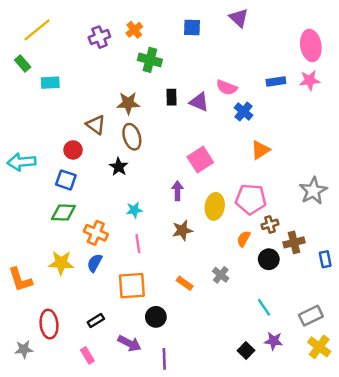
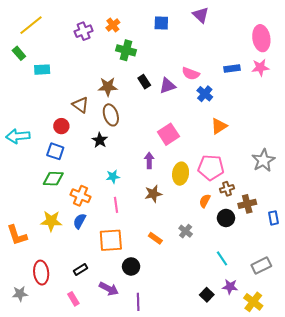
black rectangle: (171, 97) -> (144, 82), turned -32
purple triangle: (199, 102) -> (167, 86), turned -42
yellow cross: (319, 347) -> (253, 302), moved

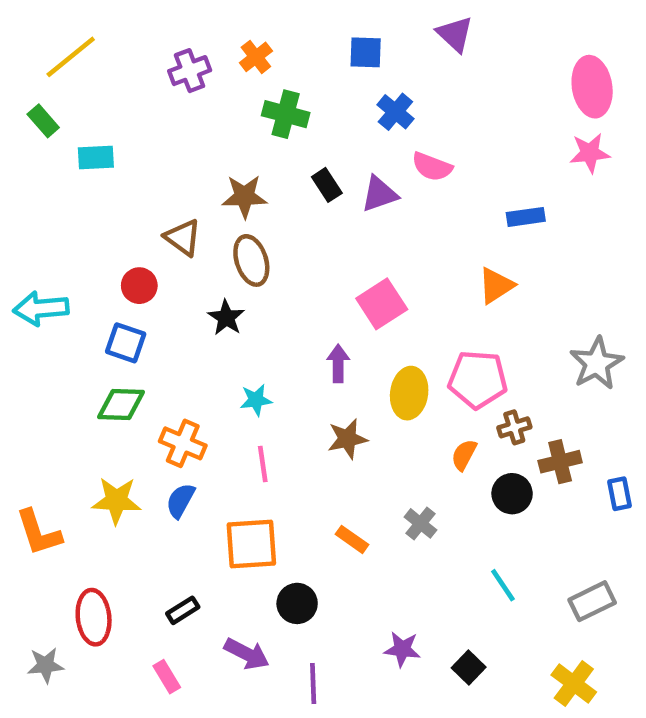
blue rectangle: (232, 69) -> (526, 217), moved
blue cross: (205, 94) -> (395, 112), moved
purple star: (230, 287) -> (402, 649), moved

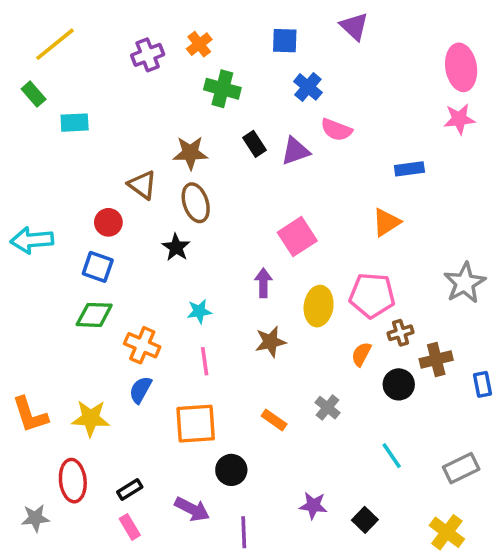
yellow star: (116, 501) -> (91, 418), moved
black rectangle: (183, 610) -> (130, 490), moved

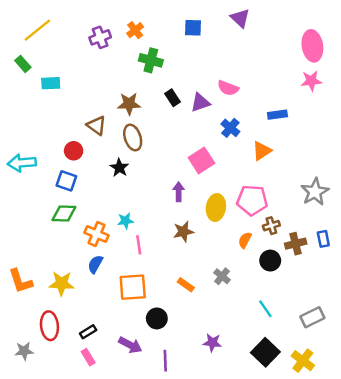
blue cross: (308, 87) -> (230, 128), moved
cyan star: (199, 311) -> (125, 221), moved
blue rectangle: (482, 384) -> (323, 239), moved
black square: (365, 520) -> (265, 352), moved, size x1.6

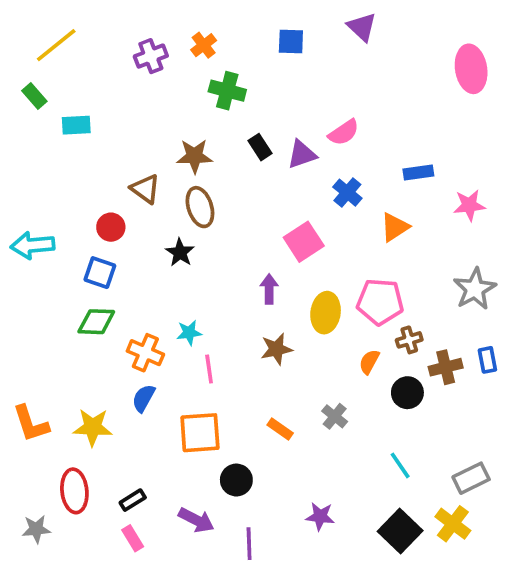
pink star: (311, 81) -> (469, 205), moved
pink semicircle: (228, 88) -> (344, 132), turned -55
yellow cross: (303, 361) -> (453, 524), moved

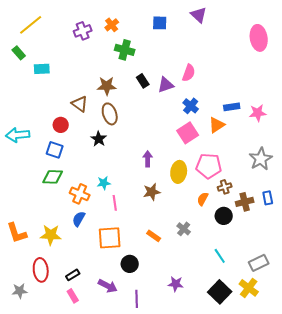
pink semicircle: (344, 132) -> (189, 73), turned -36
blue rectangle: (418, 173) -> (232, 107), moved
pink square: (304, 242) -> (188, 133), moved

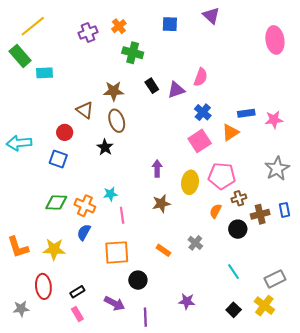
green rectangle: (19, 53) -> (20, 56), size x1.5
green diamond: (53, 177) -> (56, 203), moved
black square: (220, 292) -> (234, 310), size x0.6

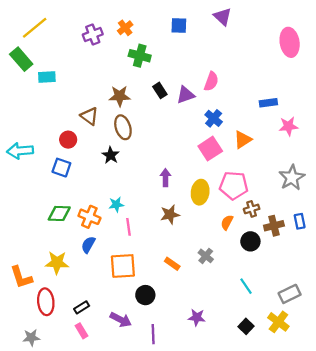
blue rectangle: (246, 113) -> (268, 103), moved
orange L-shape: (18, 247) -> (21, 277), moved
gray star: (21, 309) -> (31, 338), moved

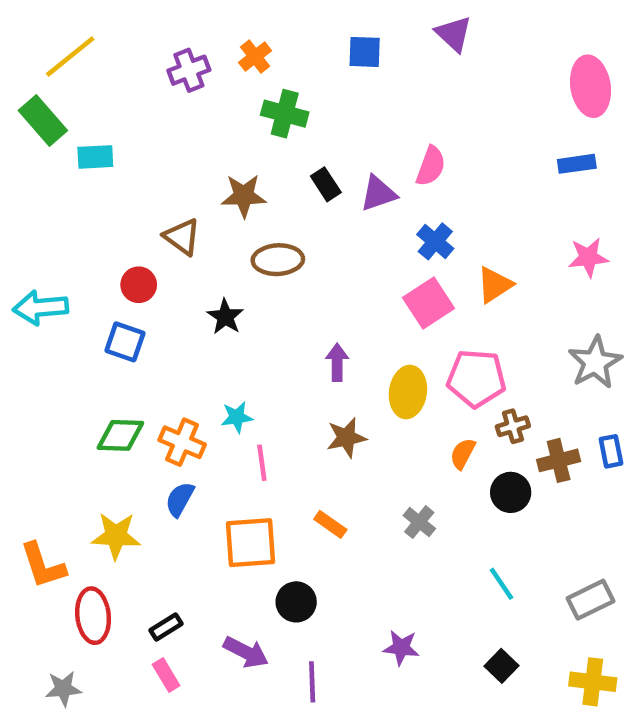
blue rectangle: (268, 103) -> (577, 164), moved
brown ellipse: (123, 127) -> (278, 260), moved, turned -75
orange rectangle: (172, 264) -> (330, 524), moved
yellow cross: (278, 322) -> (593, 682), moved, turned -30

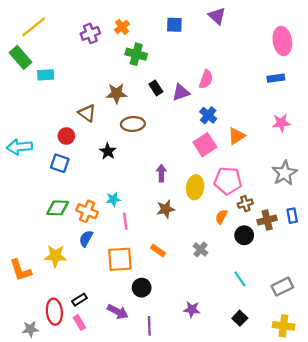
red ellipse: (93, 616) -> (54, 312), moved

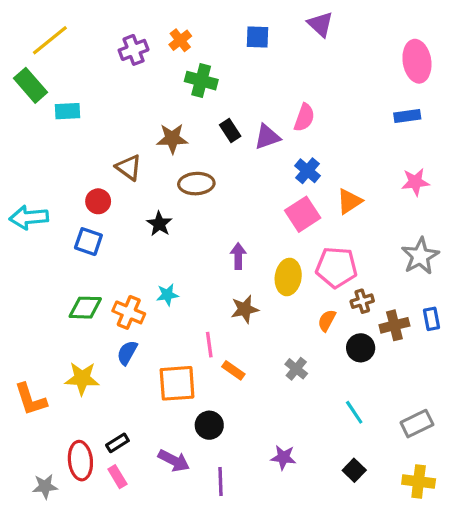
pink line: (125, 221) -> (209, 345), moved

